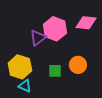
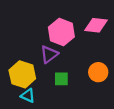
purple triangle: (38, 38) -> (49, 54), moved
orange circle: (78, 65) -> (98, 72), moved

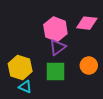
purple triangle: (49, 54) -> (57, 47), moved
green square: (61, 79) -> (55, 72), size x1.5

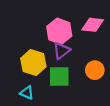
yellow hexagon: (20, 68) -> (33, 63), moved

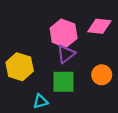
yellow hexagon: (33, 63) -> (20, 67), moved
cyan triangle: (27, 93) -> (40, 101), moved, turned -40

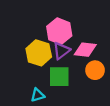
pink diamond: (99, 26) -> (85, 50), moved
yellow hexagon: (20, 67) -> (39, 53), moved

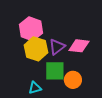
pink hexagon: (59, 31) -> (31, 29), moved
orange circle: (95, 70) -> (73, 80), moved

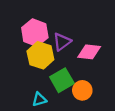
purple triangle: (57, 47) -> (62, 42), moved
green square: (55, 71) -> (62, 80), turned -30

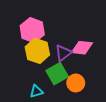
purple triangle: (62, 42) -> (63, 53), moved

